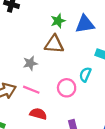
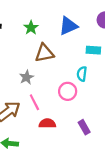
green star: (58, 21) -> (31, 28), moved
pink line: (31, 90) -> (34, 102), turned 56

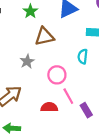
pink circle: (68, 91) -> (57, 75), moved
pink line: (34, 102) -> (68, 96), moved

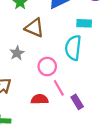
brown triangle: (44, 36) -> (34, 28), turned 36
cyan semicircle: (83, 56) -> (73, 48), size x1.6

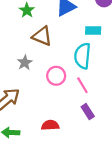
pink line: (59, 88) -> (82, 85), moved
red semicircle: (40, 99) -> (50, 125), moved

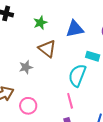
pink circle: (56, 76) -> (28, 106), moved

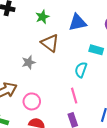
cyan semicircle: (77, 75) -> (81, 70), size x0.7

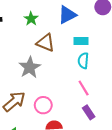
cyan rectangle: (96, 50) -> (81, 41), moved
gray star: (29, 62) -> (30, 67), size x1.5

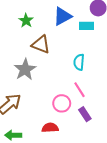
cyan rectangle: (81, 41) -> (86, 26), moved
pink circle: (43, 105) -> (62, 103), moved

